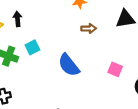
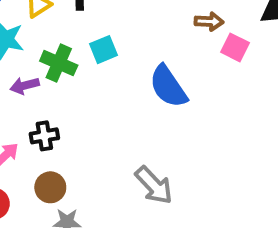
pink square: (115, 69) -> (235, 47), moved

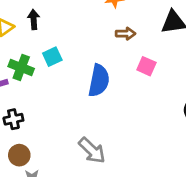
pink square: (235, 47) -> (146, 66), moved
blue semicircle: (168, 87) -> (99, 81), turned -132

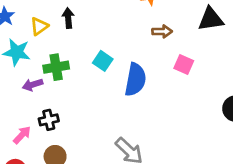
cyan square: (52, 57) -> (103, 61), moved, turned -30
green cross: (21, 68) -> (56, 67), turned -30

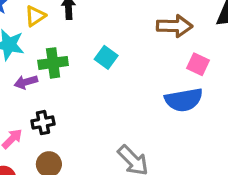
brown arrow: (162, 31) -> (174, 26), size x1.5
blue semicircle: (135, 80) -> (184, 100), moved, turned 68

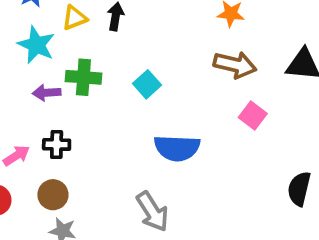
blue semicircle: (184, 100) -> (177, 148), moved

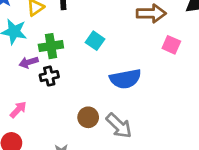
black cross: (57, 144) -> (49, 76), moved
brown circle: (53, 195) -> (88, 117), moved

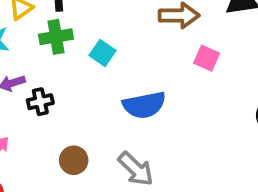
green cross: (51, 46) -> (56, 37), moved
brown circle: (88, 117) -> (74, 160), moved

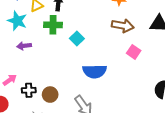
black cross: (40, 102) -> (29, 90), moved

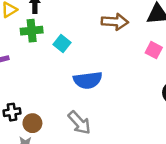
pink square: (134, 52) -> (154, 50), moved
brown circle: (50, 95) -> (32, 123), moved

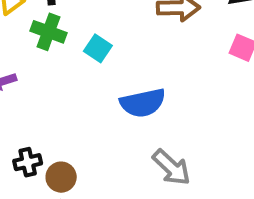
green cross: (32, 31) -> (48, 32), turned 30
gray arrow: (79, 123) -> (171, 167), moved

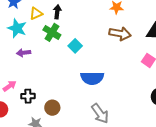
brown circle: (61, 177) -> (52, 108), moved

